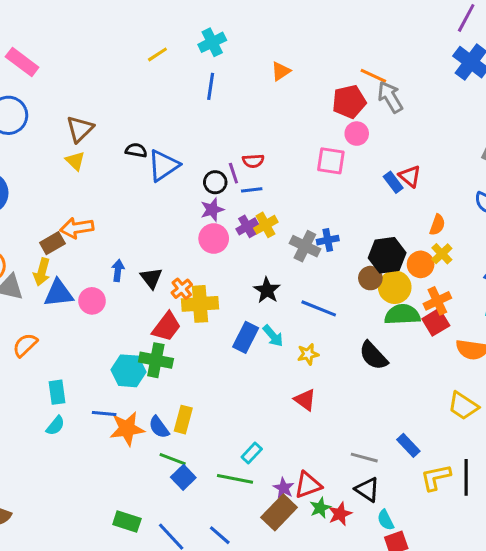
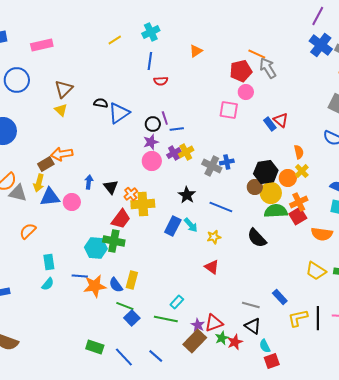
pink rectangle: (22, 62) -> (42, 45), moved, turned -50
red semicircle: (253, 161) -> (161, 81), moved
orange semicircle: (437, 225) -> (299, 152), turned -32

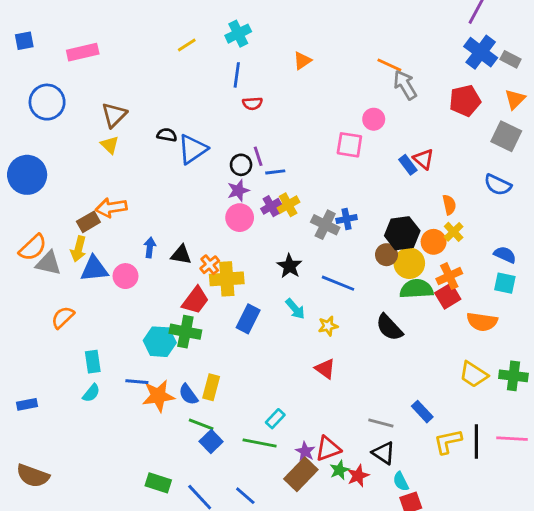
red pentagon: (241, 71) -> (465, 101), moved
black triangle: (111, 187) -> (181, 255), turned -42
blue rectangle: (173, 226) -> (248, 319), moved

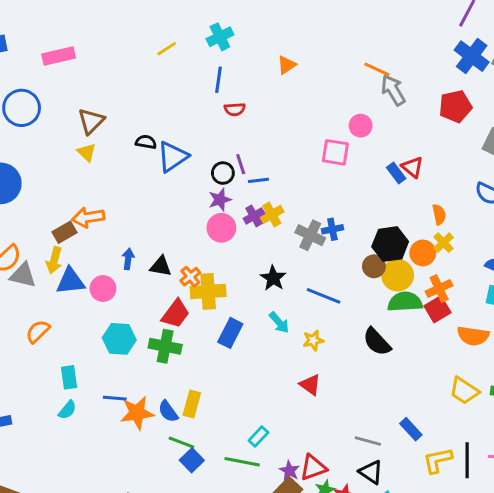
cyan hexagon: (160, 342) -> (119, 339), moved

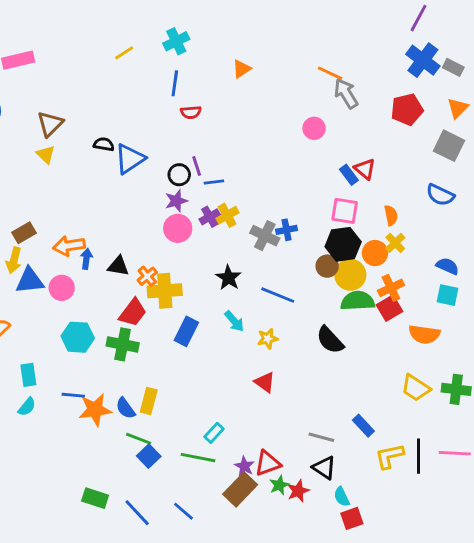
pink square: (335, 152) -> (345, 211), moved
orange arrow: (88, 217) -> (69, 246), moved

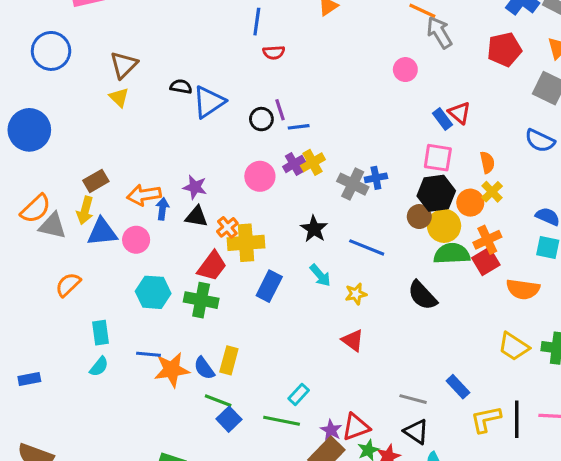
purple star: (176, 201) -> (195, 187), moved, turned 30

